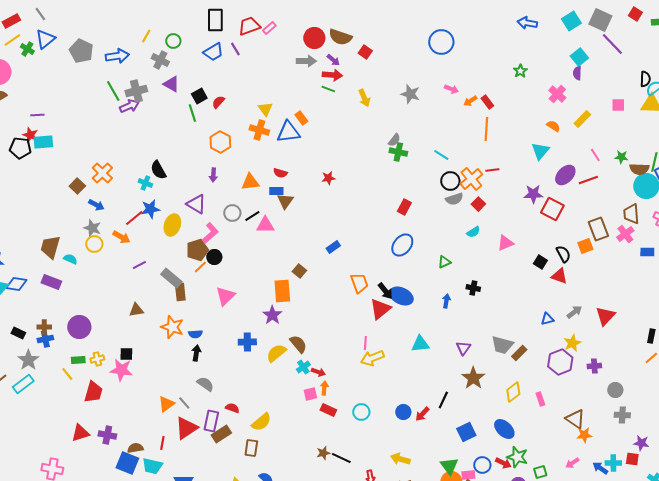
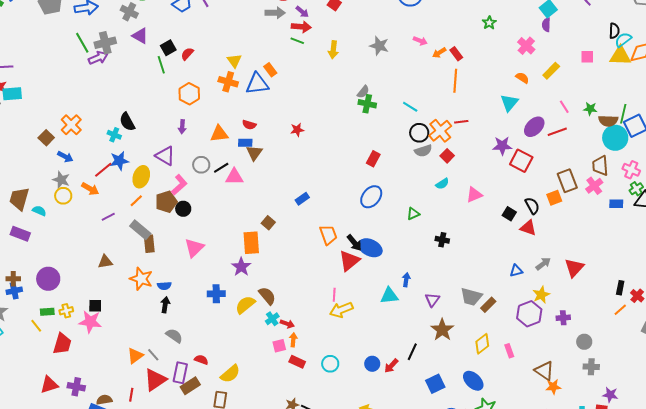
yellow arrow: (364, 98) -> (333, 50), turned 30
orange line: (200, 267) -> (136, 201), moved
blue arrow: (446, 301) -> (406, 280), moved

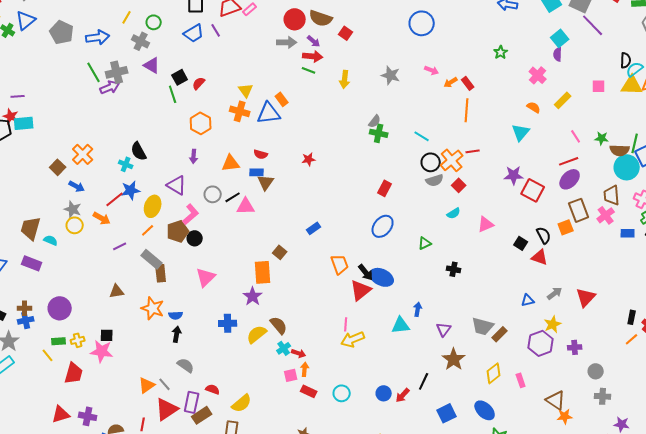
purple ellipse: (534, 127) -> (570, 179), moved

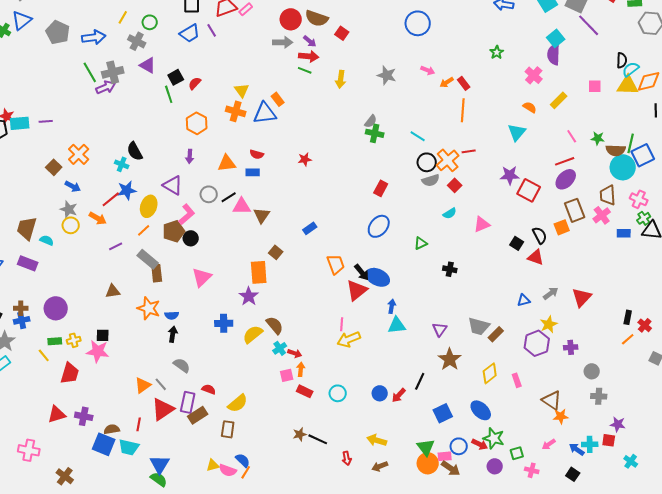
purple semicircle: (558, 54) -> (554, 54), size x1.5
purple line: (18, 96) -> (46, 121), moved
brown triangle: (266, 182) -> (262, 215), moved
blue arrow: (418, 309) -> (392, 306), moved

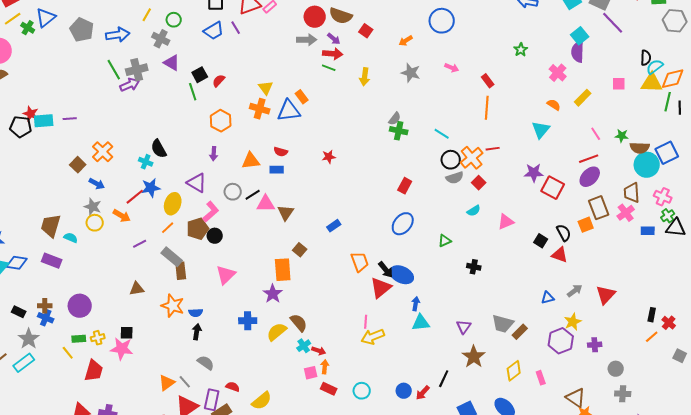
orange arrow: (447, 82) -> (406, 41), moved
green line: (631, 143) -> (668, 102), moved
blue cross: (22, 320) -> (46, 318), turned 35

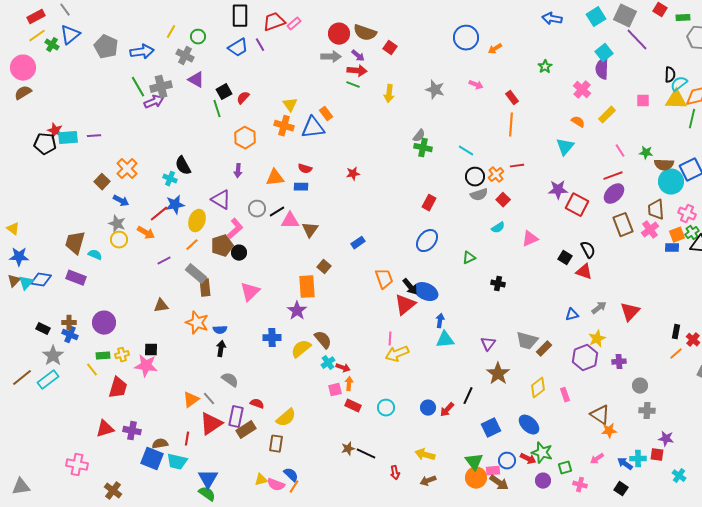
orange arrow: (406, 41) -> (495, 49), moved
orange cross: (472, 158) -> (496, 175), size x0.7
orange square: (586, 225) -> (677, 235), moved

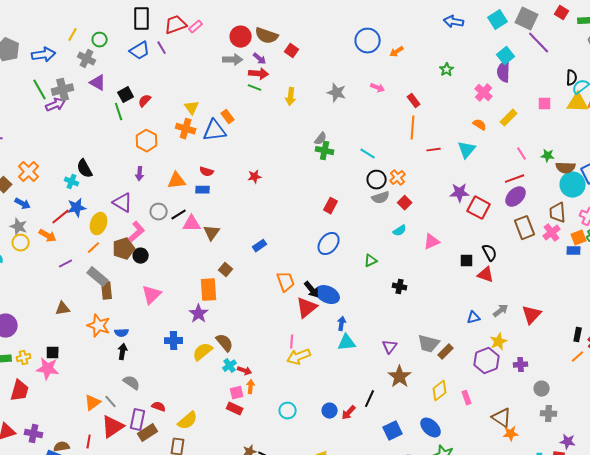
red line: (517, 166) -> (434, 150), moved
black square: (565, 258) -> (467, 261), turned -32
red rectangle: (353, 406) -> (235, 409), moved

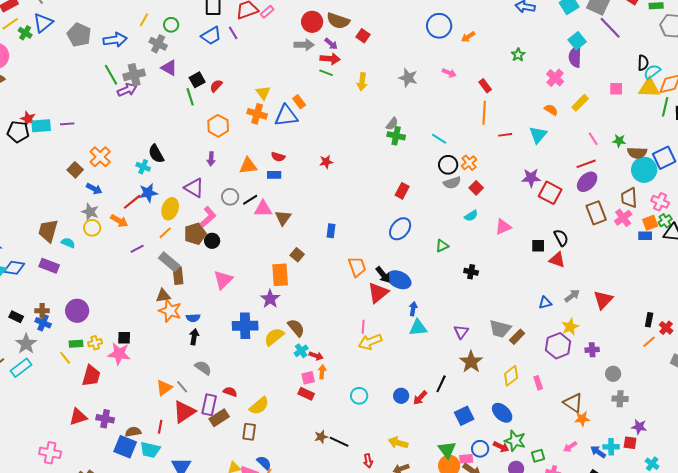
blue rectangle: (260, 246) -> (331, 231), turned -48
brown triangle: (63, 309) -> (163, 296), moved
blue cross: (174, 341) -> (245, 326), size x1.4

